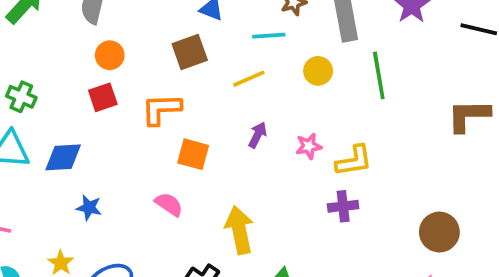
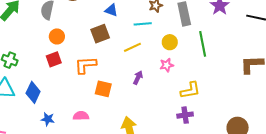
pink star: (309, 146) -> (167, 65), moved
blue diamond: (63, 157) -> (33, 92), turned -60
pink semicircle: (169, 204) -> (81, 116), moved, turned -35

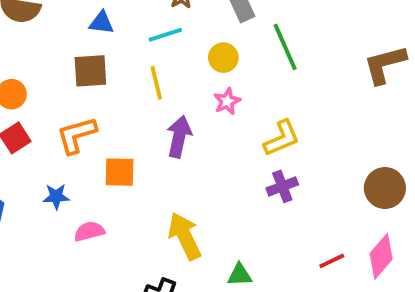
brown square: (100, 34) -> (90, 71), turned 30
yellow line: (132, 47) -> (156, 83), turned -66
purple arrow: (138, 78) -> (179, 137), size x1.5
blue star: (48, 119) -> (56, 197), moved

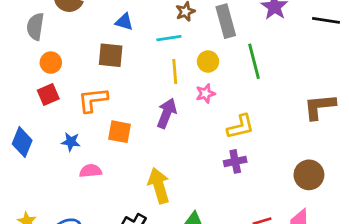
brown L-shape: (385, 64) -> (320, 107), moved
yellow line: (156, 83) -> (175, 71), moved

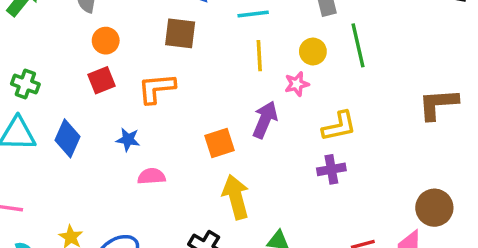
yellow circle: (208, 61) -> (313, 51), moved
purple arrow: (167, 113) -> (265, 120), moved
orange square: (119, 132) -> (220, 143), moved, turned -30
brown circle: (309, 175) -> (434, 208), moved

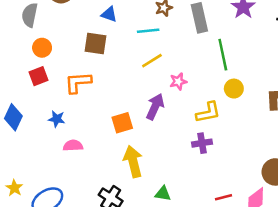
yellow circle: (313, 51) -> (234, 89), moved
yellow line: (259, 56) -> (152, 61), turned 60

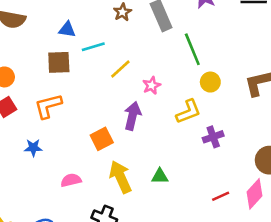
cyan line: (148, 31) -> (93, 47), moved
purple cross: (202, 143) -> (213, 137), moved
pink semicircle: (73, 146) -> (71, 180), moved
green triangle: (163, 194) -> (160, 176), moved

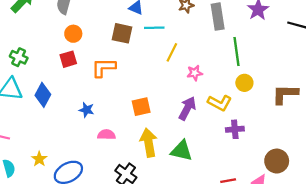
yellow line: (120, 69) -> (172, 52), turned -36
yellow L-shape: (188, 112) -> (220, 103), turned 35
purple arrow: (132, 116) -> (187, 108), moved
blue star: (33, 148) -> (87, 110), moved
green triangle: (160, 176) -> (182, 151), size x1.5

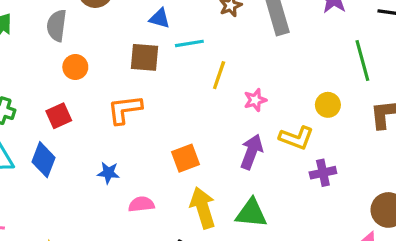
green line: (237, 51) -> (362, 61), moved
red square: (68, 59) -> (59, 116), moved

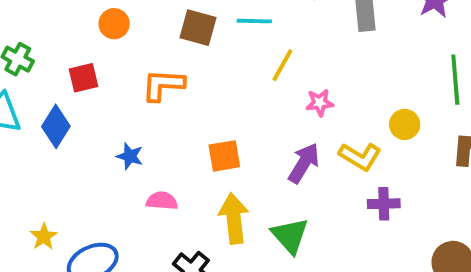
green triangle: (251, 213) -> (290, 236), turned 32

